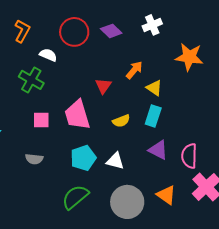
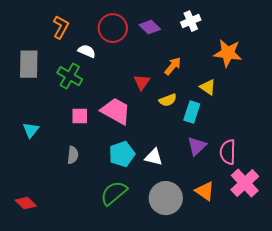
yellow triangle: (154, 88) -> (208, 87), moved
pink trapezoid: (77, 115) -> (116, 111), turned 136
yellow semicircle: (121, 121) -> (168, 100), moved
purple triangle: (158, 150) -> (197, 146), turned 50
gray semicircle: (34, 159) -> (73, 155), turned -90

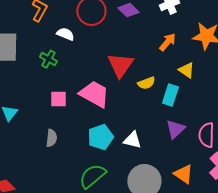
orange arrow: (173, 66) -> (167, 42), moved
green cross: (70, 76) -> (48, 59), size x0.7
red triangle: (142, 82) -> (120, 65), size x1.6

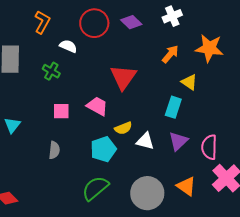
yellow semicircle: (146, 83) -> (123, 128), moved
pink trapezoid: (94, 94) -> (97, 106), size x0.7
white triangle: (132, 140) -> (145, 141), moved

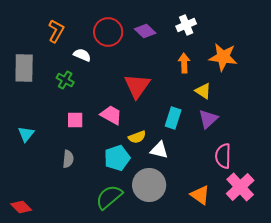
orange arrow: (170, 54) -> (184, 63), turned -42
cyan rectangle: (173, 107) -> (173, 118), moved
purple triangle: (178, 141) -> (208, 119), moved
gray circle: (147, 193) -> (149, 185), moved

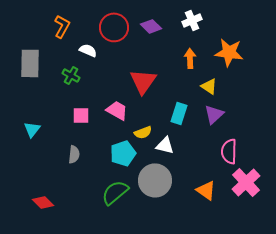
red diamond: (21, 207) -> (43, 202), moved

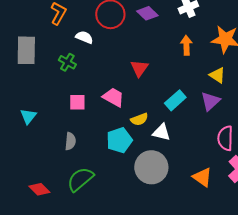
red triangle: (143, 81) -> (139, 68), size x0.7
yellow triangle: (209, 86) -> (217, 75), moved
cyan rectangle: (179, 113) -> (175, 100), turned 30
green semicircle: (115, 192) -> (80, 179), moved

